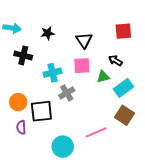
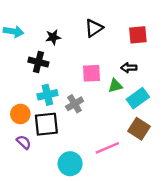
black triangle: (84, 40) -> (94, 28), moved, turned 30
black cross: (23, 55) -> (38, 62), moved
black arrow: (115, 61) -> (129, 68), turned -32
cyan cross: (53, 73) -> (47, 95), moved
purple semicircle: (21, 127) -> (24, 142), turned 136

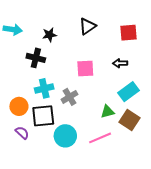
green triangle: (115, 86) -> (107, 112), moved
cyan circle: (70, 164) -> (65, 136), moved

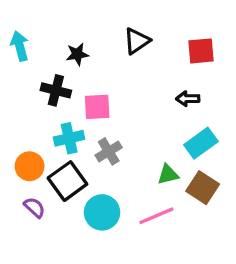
cyan arrow: (13, 29) -> (20, 46), turned -114
pink square: (85, 68) -> (97, 107), moved
black square: (43, 116) -> (67, 181), turned -30

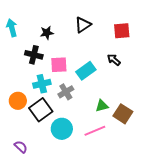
black arrow: (188, 99) -> (114, 60), turned 40
cyan rectangle: (201, 143) -> (86, 71), moved
purple semicircle: (34, 207) -> (21, 147), moved

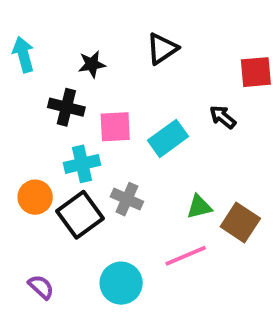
red square: (122, 31) -> (256, 72), moved
gray cross: (66, 92) -> (127, 199), moved, turned -35
cyan circle: (62, 129) -> (121, 283), moved

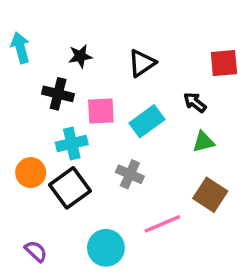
black triangle: (162, 49) -> (142, 63), moved
gray cross: (127, 199) -> (130, 174), moved
green triangle: (199, 207) -> (203, 142), moved

